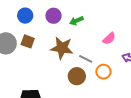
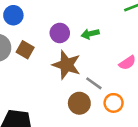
blue circle: (25, 16) -> (13, 15), moved
purple circle: (53, 16) -> (60, 33), moved

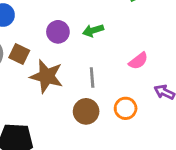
brown star: (66, 65) -> (47, 76), moved
gray line: (94, 83) -> (92, 77), moved, turned 54

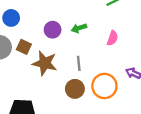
pink semicircle: (138, 61) -> (112, 38), moved, turned -32
orange circle: (126, 108) -> (104, 86), size x1.5

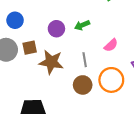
pink semicircle: (112, 38) -> (111, 45), moved, turned 32
brown square: (24, 47) -> (30, 48), turned -32

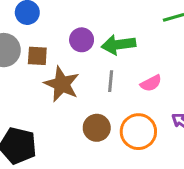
green arrow: (82, 25) -> (118, 45), size x1.5
gray line: (85, 60) -> (111, 81), moved

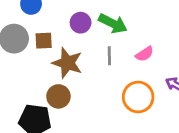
green arrow: (118, 45) -> (113, 23), turned -140
brown circle: (97, 128) -> (58, 96), moved

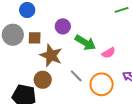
green arrow: (113, 23) -> (85, 43), moved
gray line: (109, 56) -> (76, 76), moved, turned -48

